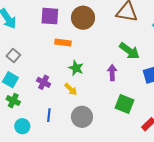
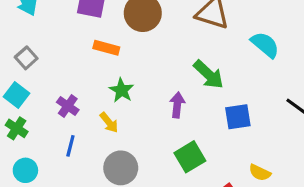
green square: (124, 104) -> (190, 157), turned 30
blue line: (49, 115) -> (70, 146), moved

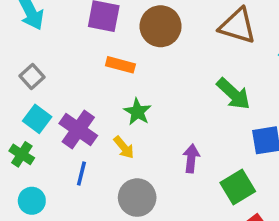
cyan square: (16, 95) -> (37, 119), moved
purple arrow: (177, 105) -> (191, 158), moved
purple cross: (68, 106) -> (78, 129), size x1.5
green square: (190, 157) -> (238, 187), moved

